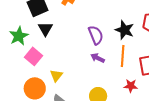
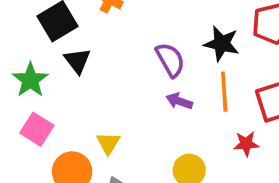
pink square: (33, 56) -> (37, 129), moved

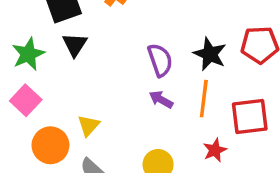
red star: (246, 144) -> (215, 150), turned -30

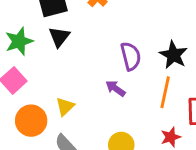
purple arrow: (161, 99) -> (115, 88), moved

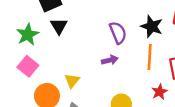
purple arrow: (115, 88) -> (110, 60), turned 140

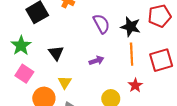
black triangle: (59, 26) -> (56, 53), moved
purple semicircle: (118, 33) -> (101, 24), moved
red star: (159, 92) -> (135, 85), moved

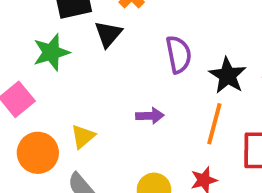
green star: (21, 46) -> (51, 52), moved
black triangle: (56, 53) -> (108, 34), moved

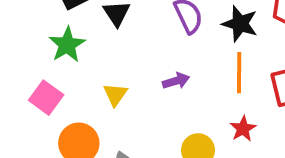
yellow triangle: (83, 136) -> (115, 94), moved

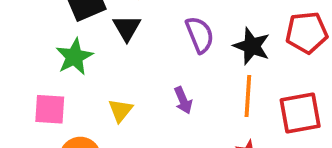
purple arrow: (176, 81) -> (183, 100), turned 80
pink square: (46, 98) -> (50, 109), turned -36

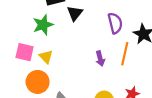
orange line: (248, 96) -> (125, 54), moved
yellow triangle: (120, 110) -> (46, 57), moved, turned -32

